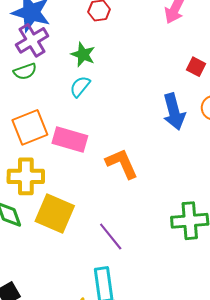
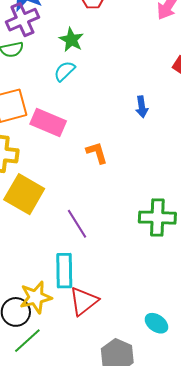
blue arrow: (174, 112) -> (142, 107), moved, size x0.6
orange L-shape: (122, 164) -> (97, 153), size x0.7

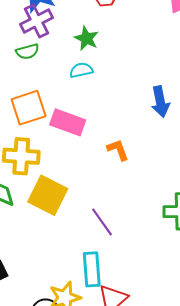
cyan semicircle: (65, 71) -> (81, 70), turned 35
blue arrow: (142, 107) -> (160, 102), size x1.4

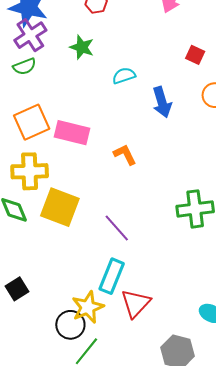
cyan semicircle: (81, 70) -> (124, 76), moved
cyan rectangle: (92, 269) -> (112, 276), turned 32

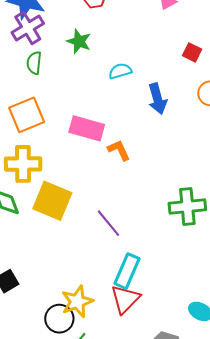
green semicircle: (24, 66) -> (34, 63), moved, turned 115
pink rectangle: (72, 133) -> (87, 128), moved
cyan rectangle: (112, 276) -> (127, 271), moved

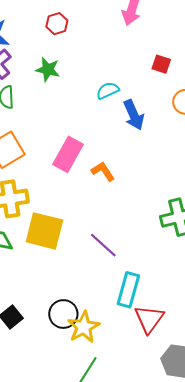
cyan semicircle: (120, 71) -> (108, 91), moved
pink rectangle: (87, 128) -> (68, 154), turned -68
red triangle: (125, 299) -> (149, 319), moved
black circle: (59, 319) -> (63, 314), moved

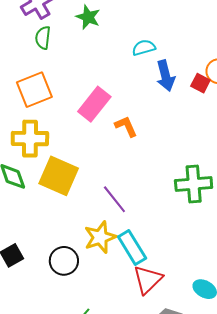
red square: (161, 64) -> (200, 83), moved
cyan rectangle: (128, 290) -> (132, 247), turned -56
yellow star: (84, 327) -> (100, 237), moved

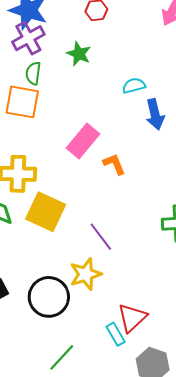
orange square: (34, 90) -> (22, 102), moved, turned 30
cyan rectangle: (132, 247) -> (116, 334), moved, size x0.7
black circle: (64, 261) -> (49, 297), size x1.4

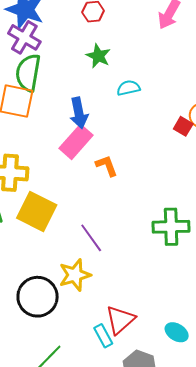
purple cross: (28, 38) -> (24, 37), turned -32
green star: (79, 54) -> (98, 56), moved
green semicircle: (33, 73) -> (28, 73), size x1.6
blue arrow: (155, 114) -> (79, 113), moved

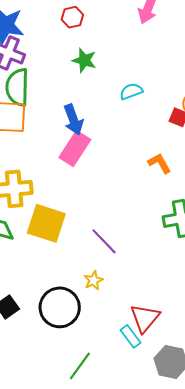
cyan semicircle: (128, 88) -> (131, 91), moved
orange L-shape: (107, 166) -> (159, 163), moved
yellow star: (75, 275) -> (93, 280), size x0.6

